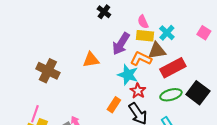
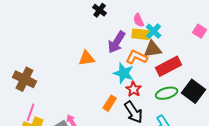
cyan cross: (167, 33) -> (154, 31), moved
brown cross: (48, 71) -> (25, 79), moved

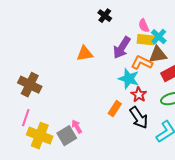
orange triangle: (87, 58) -> (85, 54), moved
pink line: (31, 112) -> (26, 118), moved

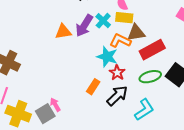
cyan cross: (159, 37) -> (103, 21), moved
purple arrow: (122, 48) -> (84, 26), moved
black arrow: (139, 118) -> (117, 96), turned -100

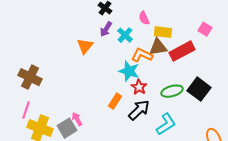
yellow rectangle: (124, 18) -> (163, 32), moved
purple arrow: (84, 26) -> (106, 29), moved, size x0.7
orange triangle: (63, 32) -> (85, 46), turned -42
red rectangle: (152, 50) -> (182, 51), moved

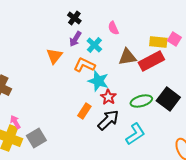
yellow rectangle: (163, 32) -> (158, 42), moved
orange L-shape: (142, 55) -> (84, 65), moved
pink arrow: (77, 119) -> (15, 122), moved

